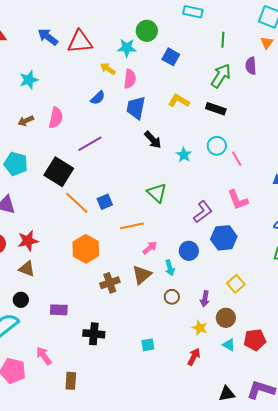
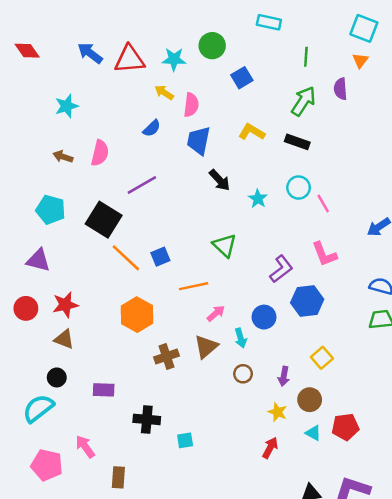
cyan star: (127, 48) -> (174, 59), moved
blue square: (171, 57) -> (242, 78), turned 30
brown arrow: (26, 121) -> (63, 157), turned 42
cyan square: (148, 345) -> (185, 440), moved

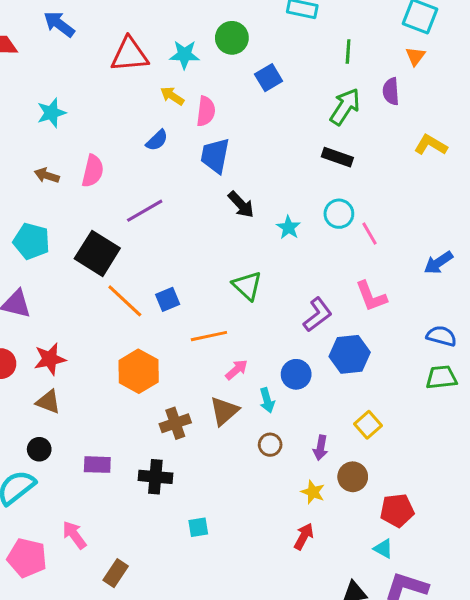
blue arrow: (90, 53) -> (59, 24), moved
yellow L-shape: (252, 132) -> (431, 145), moved
black cross: (147, 419) -> (155, 477), moved
cyan triangle: (313, 433) -> (383, 549), moved
brown rectangle: (118, 477) -> (116, 573), turned 30

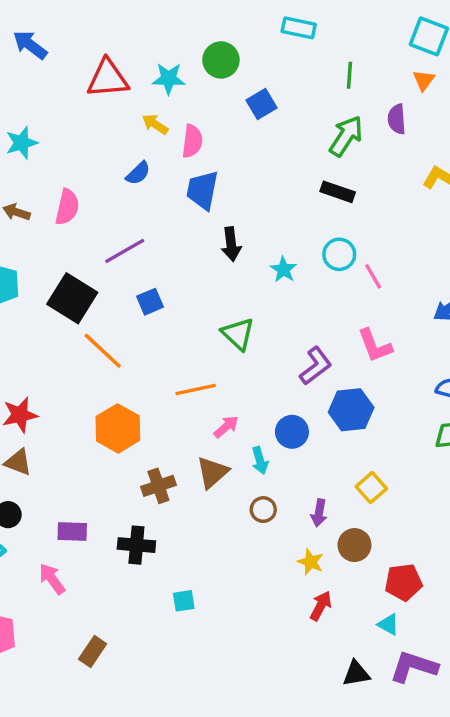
black arrow: (241, 205) -> (231, 244), turned 36
blue square: (168, 299) -> (150, 302), moved
pink arrow: (74, 535) -> (52, 579), moved
red arrow: (304, 536) -> (321, 606), moved

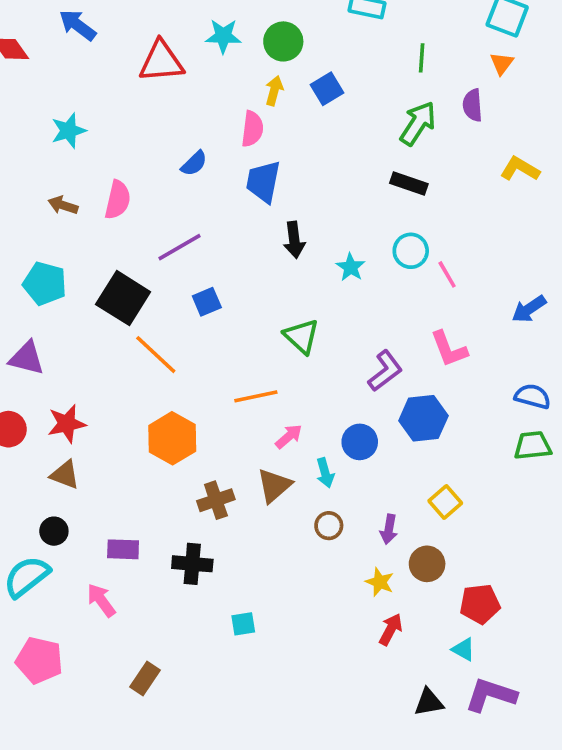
cyan star: (169, 79) -> (223, 36), moved
yellow arrow: (155, 124) -> (274, 91), moved, turned 72

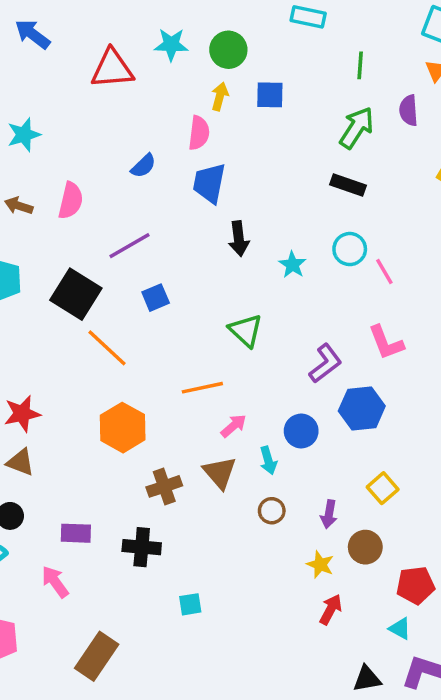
blue square: (327, 89) -> (270, 95), turned 32
brown triangle: (274, 486) -> (220, 473), turned -30
brown rectangle: (145, 679) -> (97, 656), size x1.5

